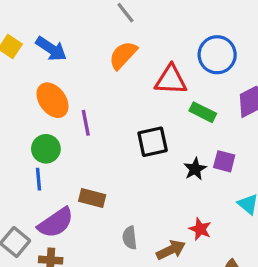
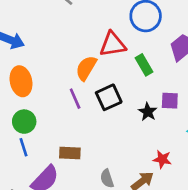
orange semicircle: (123, 55) -> (86, 68), moved
orange ellipse: (52, 100) -> (21, 81), turned 36
green rectangle: (203, 112) -> (144, 65), turned 45
purple line: (86, 123) -> (75, 99), moved

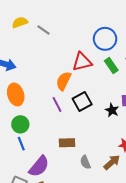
green rectangle: (144, 65) -> (111, 65), moved
brown rectangle: (70, 153) -> (67, 143), moved

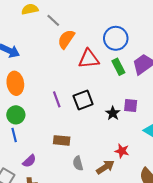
orange semicircle: (64, 81) -> (66, 39), moved
purple semicircle: (39, 166) -> (29, 161), size x0.6

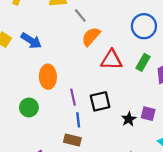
blue circle: (116, 38) -> (144, 26), moved
green rectangle: (118, 67) -> (143, 62), moved, turned 49
orange ellipse: (15, 83) -> (48, 77), moved
blue line: (14, 135) -> (78, 120), moved

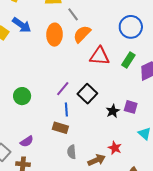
blue arrow: (31, 41) -> (22, 25), moved
orange ellipse: (48, 77) -> (55, 35), moved
purple line: (73, 97) -> (63, 89), turned 49
black square: (100, 101) -> (87, 94), turned -36

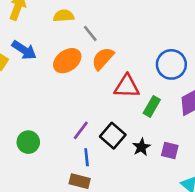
blue circle: (131, 27) -> (171, 64), moved
orange ellipse: (55, 35) -> (67, 61), turned 55
green rectangle: (128, 60) -> (152, 106), moved
black star: (113, 111) -> (141, 147), moved

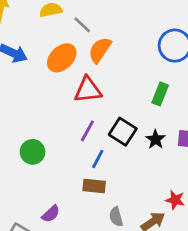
red triangle: (127, 86) -> (88, 90), moved
blue line: (87, 157) -> (98, 159), turned 42

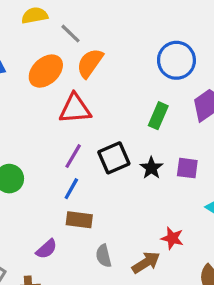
black square: (123, 132) -> (114, 158), turned 32
blue line: (98, 159) -> (71, 189), moved
purple semicircle: (51, 214) -> (46, 249), moved

